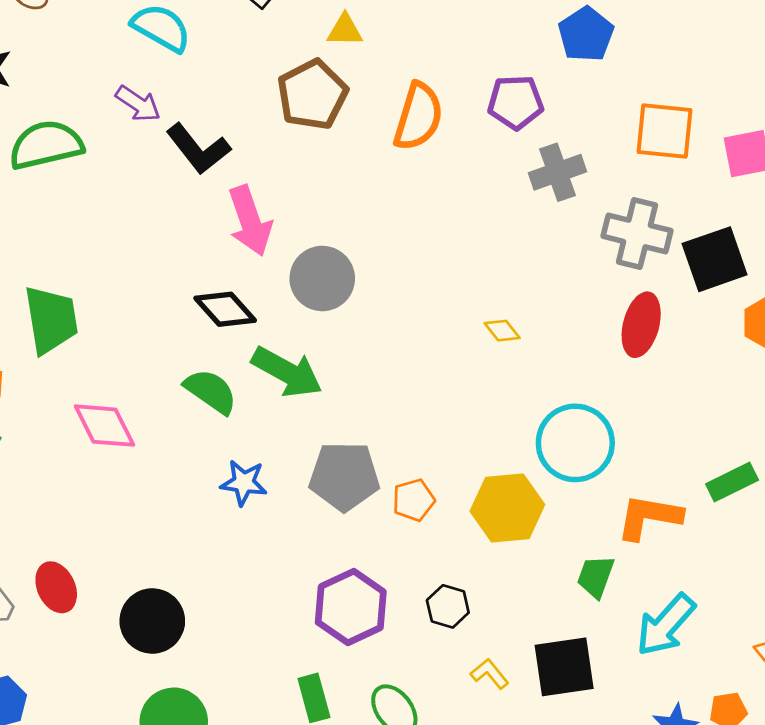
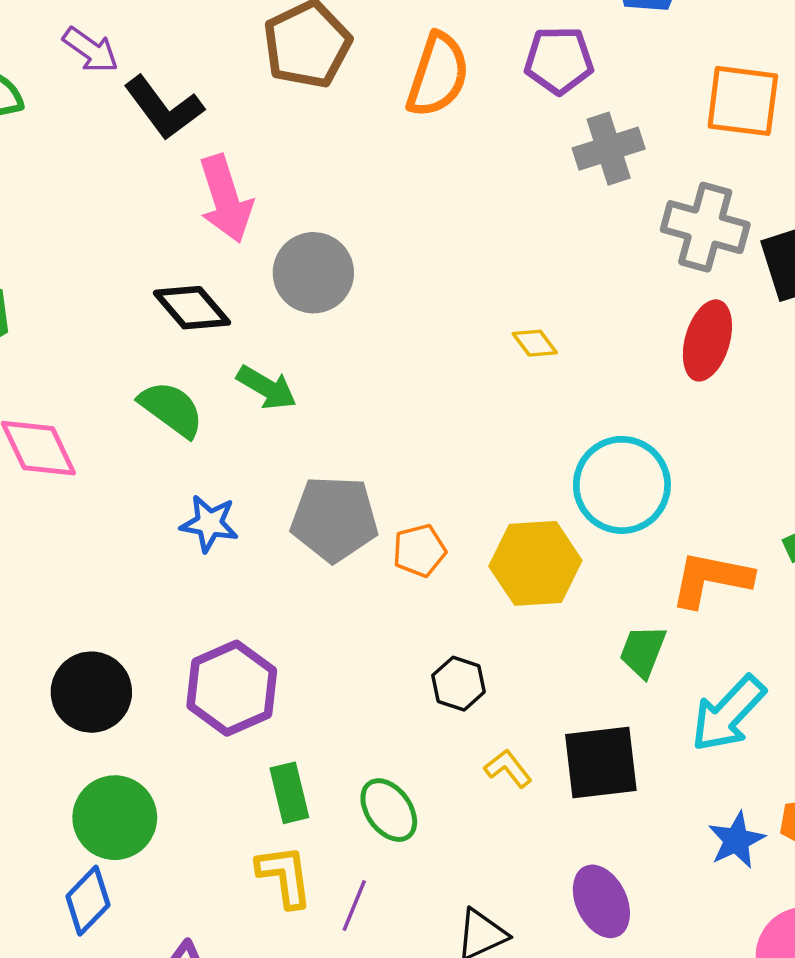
green arrow: (287, 372) -> (267, 388), size x0.7
purple hexagon: (351, 607) -> (232, 688), moved

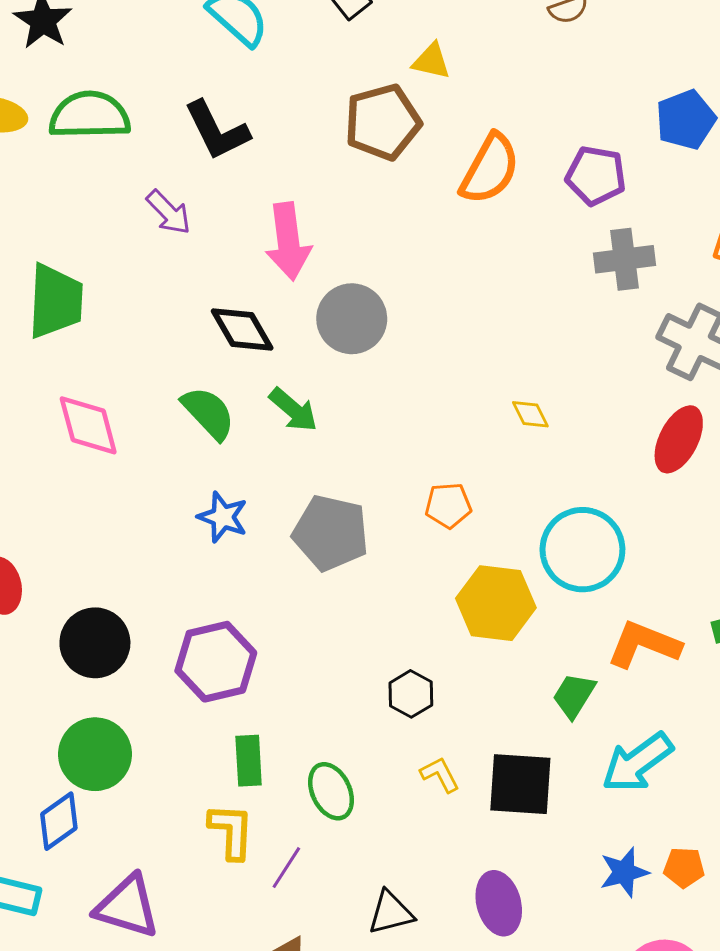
purple arrow: (91, 50) -> (169, 212), moved
black L-shape: (164, 108) -> (217, 130), moved
orange pentagon: (419, 551) -> (448, 505), moved

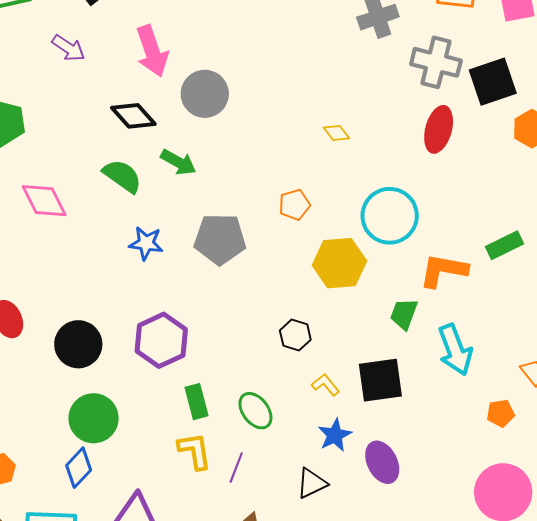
cyan arrow: (637, 762) -> (455, 350), turned -63
blue star: (624, 872) -> (335, 435), moved

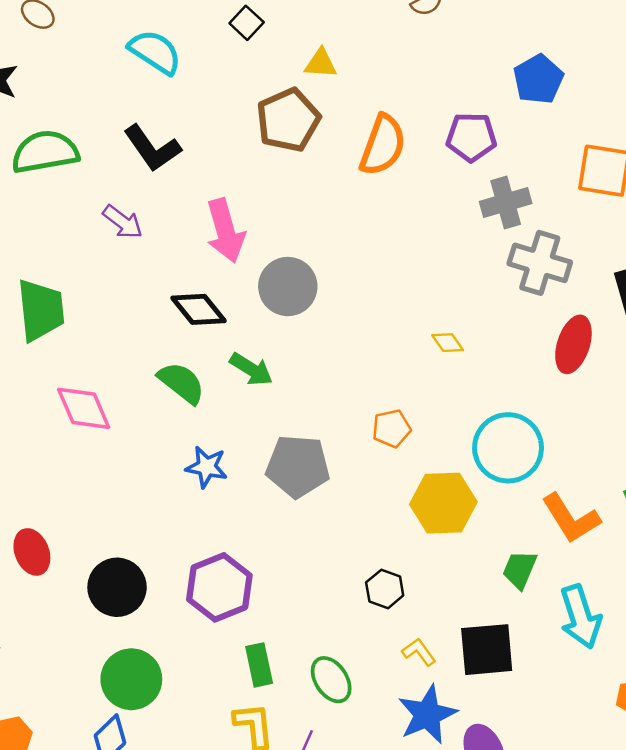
gray cross: (436, 62) -> (540, 263), moved
orange L-shape: (443, 270) -> (571, 518), turned -135
blue star: (335, 435) -> (427, 715), size x1.4

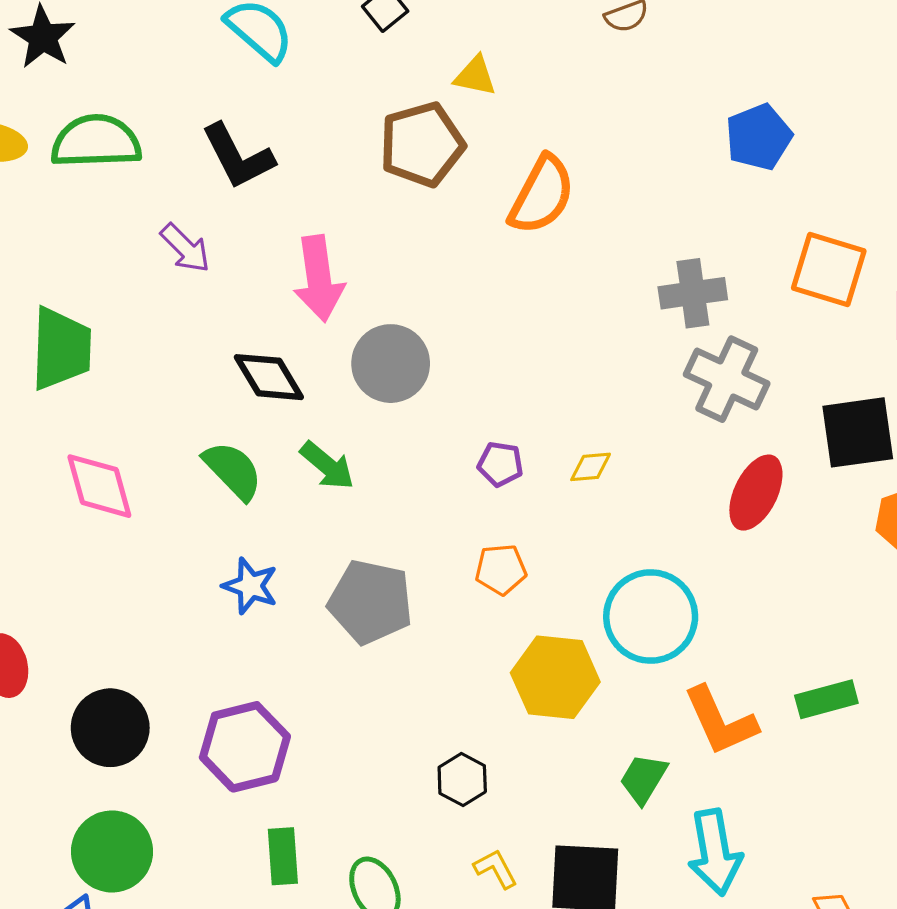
purple pentagon: (471, 137) -> (500, 464), moved, size x0.7
yellow diamond: (448, 343) -> (591, 467), turned -68

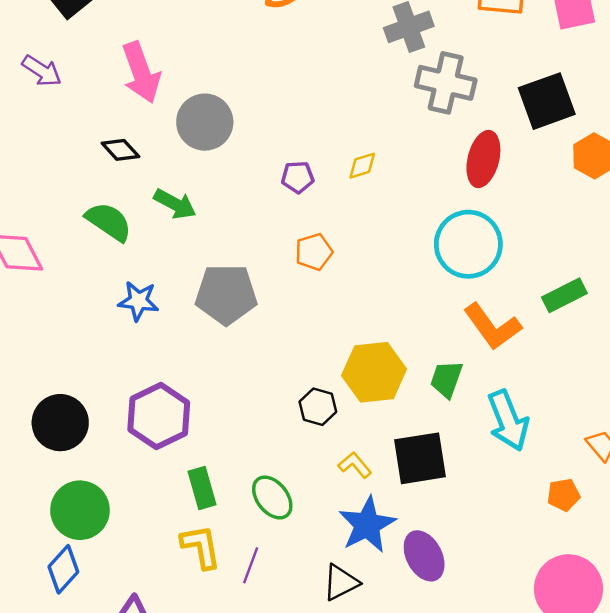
black diamond: (269, 377) -> (120, 150), size x0.7
cyan circle: (651, 617) -> (468, 244), moved
yellow hexagon: (555, 677) -> (374, 372), moved

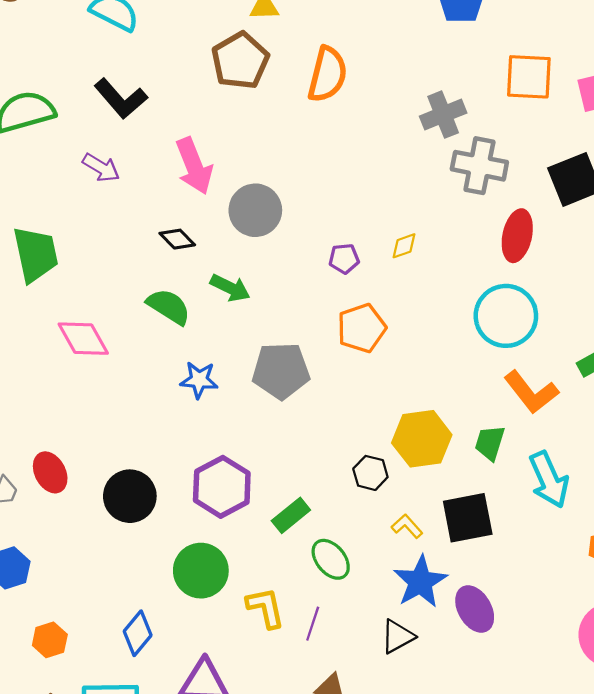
orange pentagon: (314, 252) -> (362, 328), size x1.4
green rectangle: (202, 488) -> (291, 515), moved, turned 69
green circle: (80, 510) -> (201, 571), moved

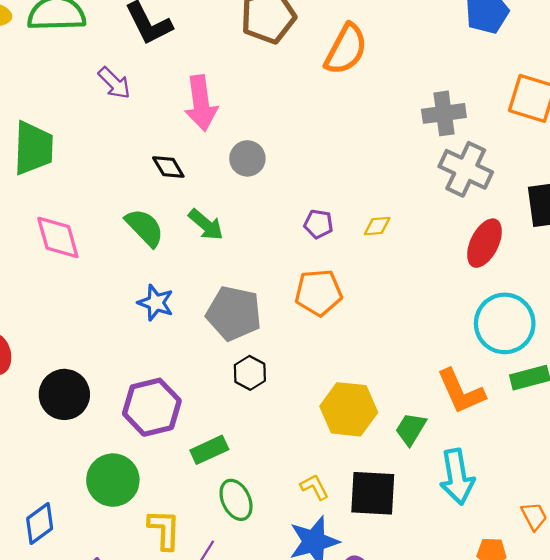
gray circle: (255, 210) -> (247, 158), size x0.7
cyan circle: (506, 316) -> (505, 323), moved
black hexagon: (370, 473) -> (250, 373), moved

